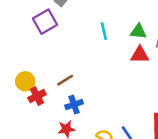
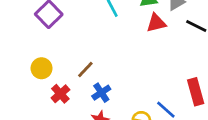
yellow circle: (25, 81) -> (42, 68), moved

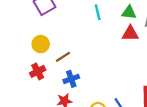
yellow circle: (42, 68) -> (41, 44), moved

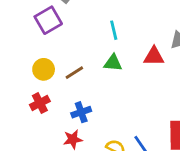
green triangle: (129, 12) -> (113, 63), moved
brown line: (63, 57) -> (74, 73), moved

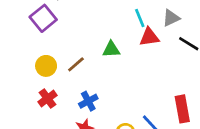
cyan line: (114, 30) -> (140, 18), moved

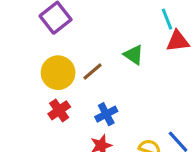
green triangle: (111, 49) -> (134, 55), turned 36
yellow circle: (46, 66) -> (58, 73), size x1.4

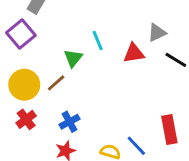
cyan line: (167, 19) -> (98, 41), moved
green triangle: (134, 55) -> (73, 58), moved, turned 36

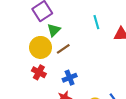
green triangle: (73, 58) -> (54, 30), moved
red cross: (26, 119) -> (39, 72), turned -32

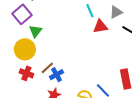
cyan line: (96, 22) -> (90, 11), moved
brown line: (63, 49) -> (47, 68), moved

